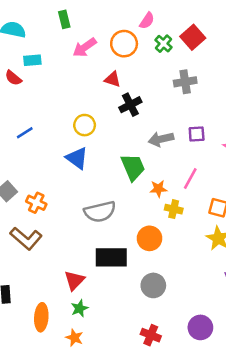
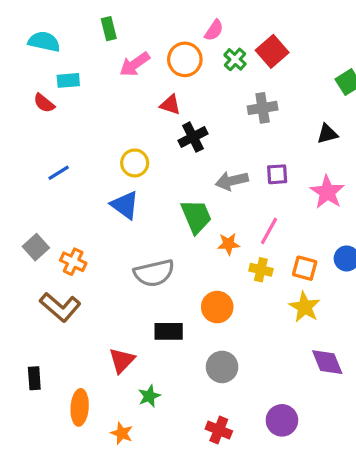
yellow cross: (174, 209) -> (261, 270), moved
black rectangle: (111, 257) -> (169, 331), size x0.7
green star: (79, 308) -> (149, 396), moved

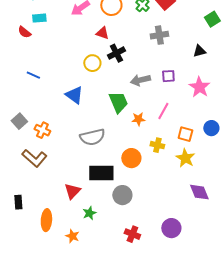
yellow circle: (135, 163) -> (92, 63), moved
blue line: (59, 173) -> (33, 75), turned 56
yellow cross: (261, 270) -> (157, 145), moved
black rectangle: (169, 331) -> (101, 173), size x1.4
gray circle: (222, 367) -> (122, 195), moved

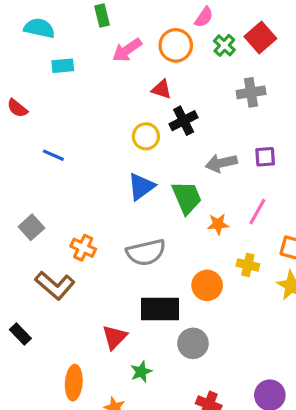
red semicircle: (24, 32) -> (17, 108), moved
blue triangle: (74, 95) -> (141, 187), moved, turned 48
orange cross: (42, 130) -> (83, 248), moved
black rectangle: (18, 202) -> (20, 334), moved, turned -40

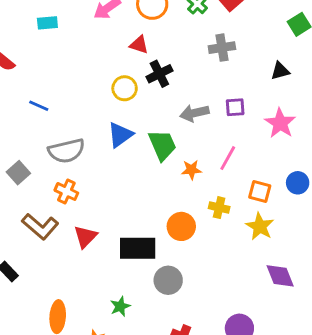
gray semicircle: (146, 252) -> (66, 151), moved
red triangle: (115, 337) -> (85, 237), moved

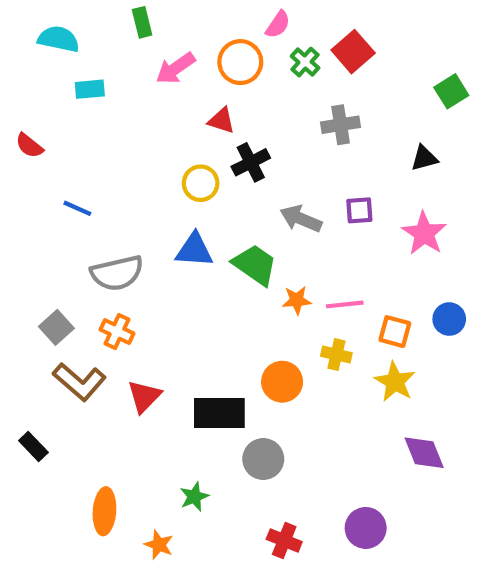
gray arrow: (194, 113) -> (301, 219), turned 36
blue triangle: (120, 135) -> (194, 250), turned 40
green trapezoid: (162, 145) -> (255, 265), turned -32
pink line: (228, 158) -> (345, 304), moved, turned 55
gray square: (18, 173) -> (56, 327), moved

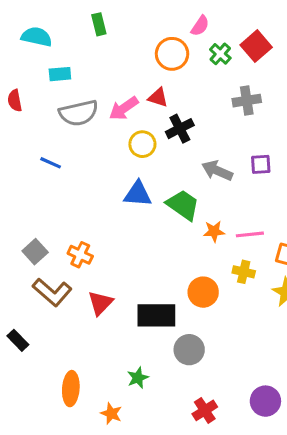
pink arrow: (176, 68) -> (124, 108), moved
red semicircle: (29, 146) -> (15, 101), moved, turned 40
gray semicircle: (117, 273) -> (79, 113), moved
red cross: (284, 540) -> (205, 410), turned 35

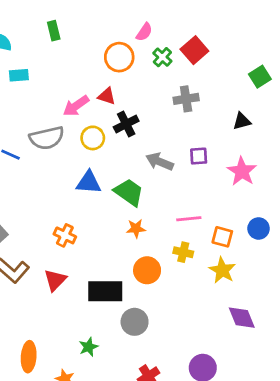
gray semicircle: (79, 113) -> (47, 138), moved
orange star: (214, 231) -> (136, 228), moved
orange cross: (80, 255) -> (65, 235), moved

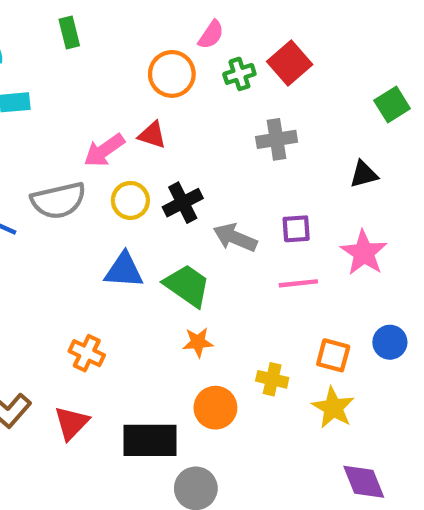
green cross: (162, 57) -> (239, 74), turned 30
black cross: (126, 124) -> (183, 203), moved
pink line: (189, 219) -> (298, 283), moved

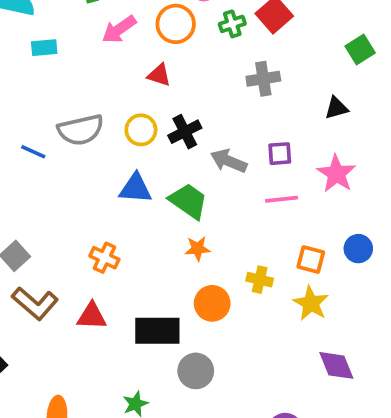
pink arrow: (104, 150) -> (119, 29), moved
red triangle: (71, 423) -> (92, 316), turned 48

